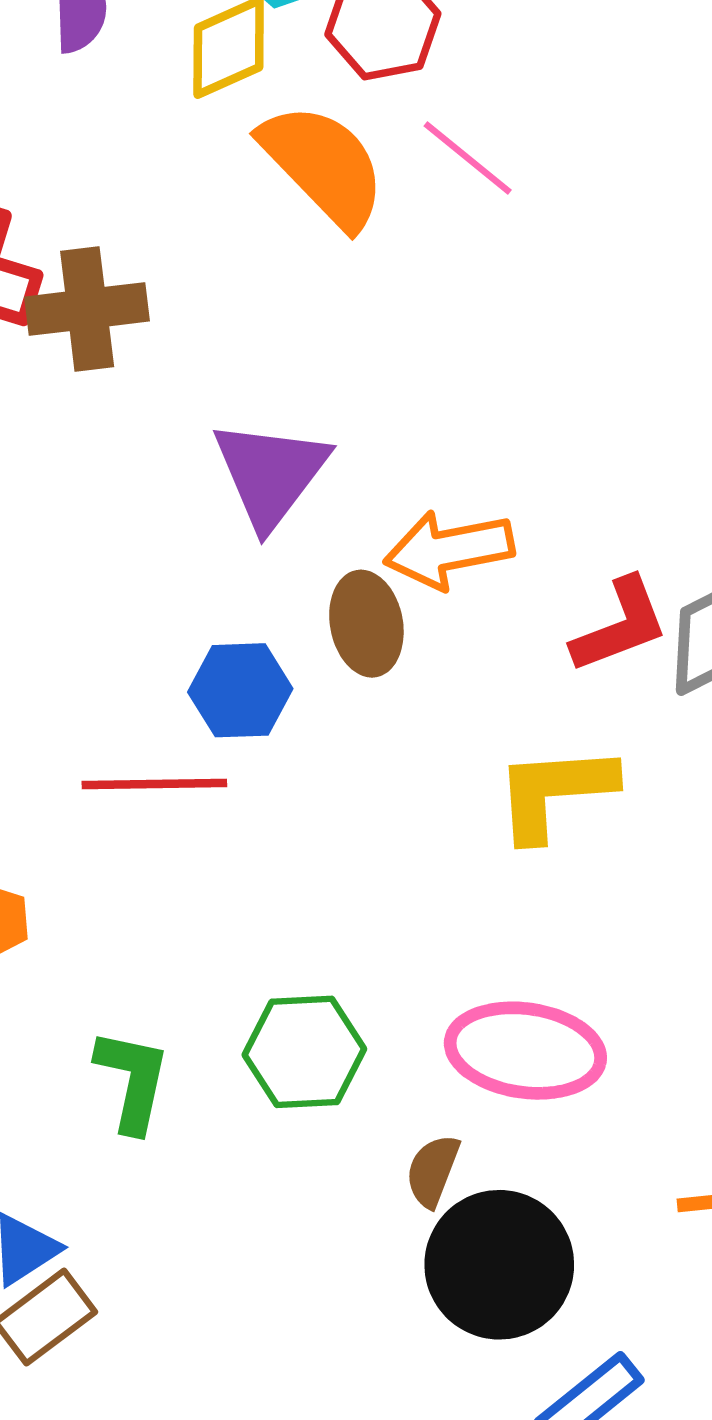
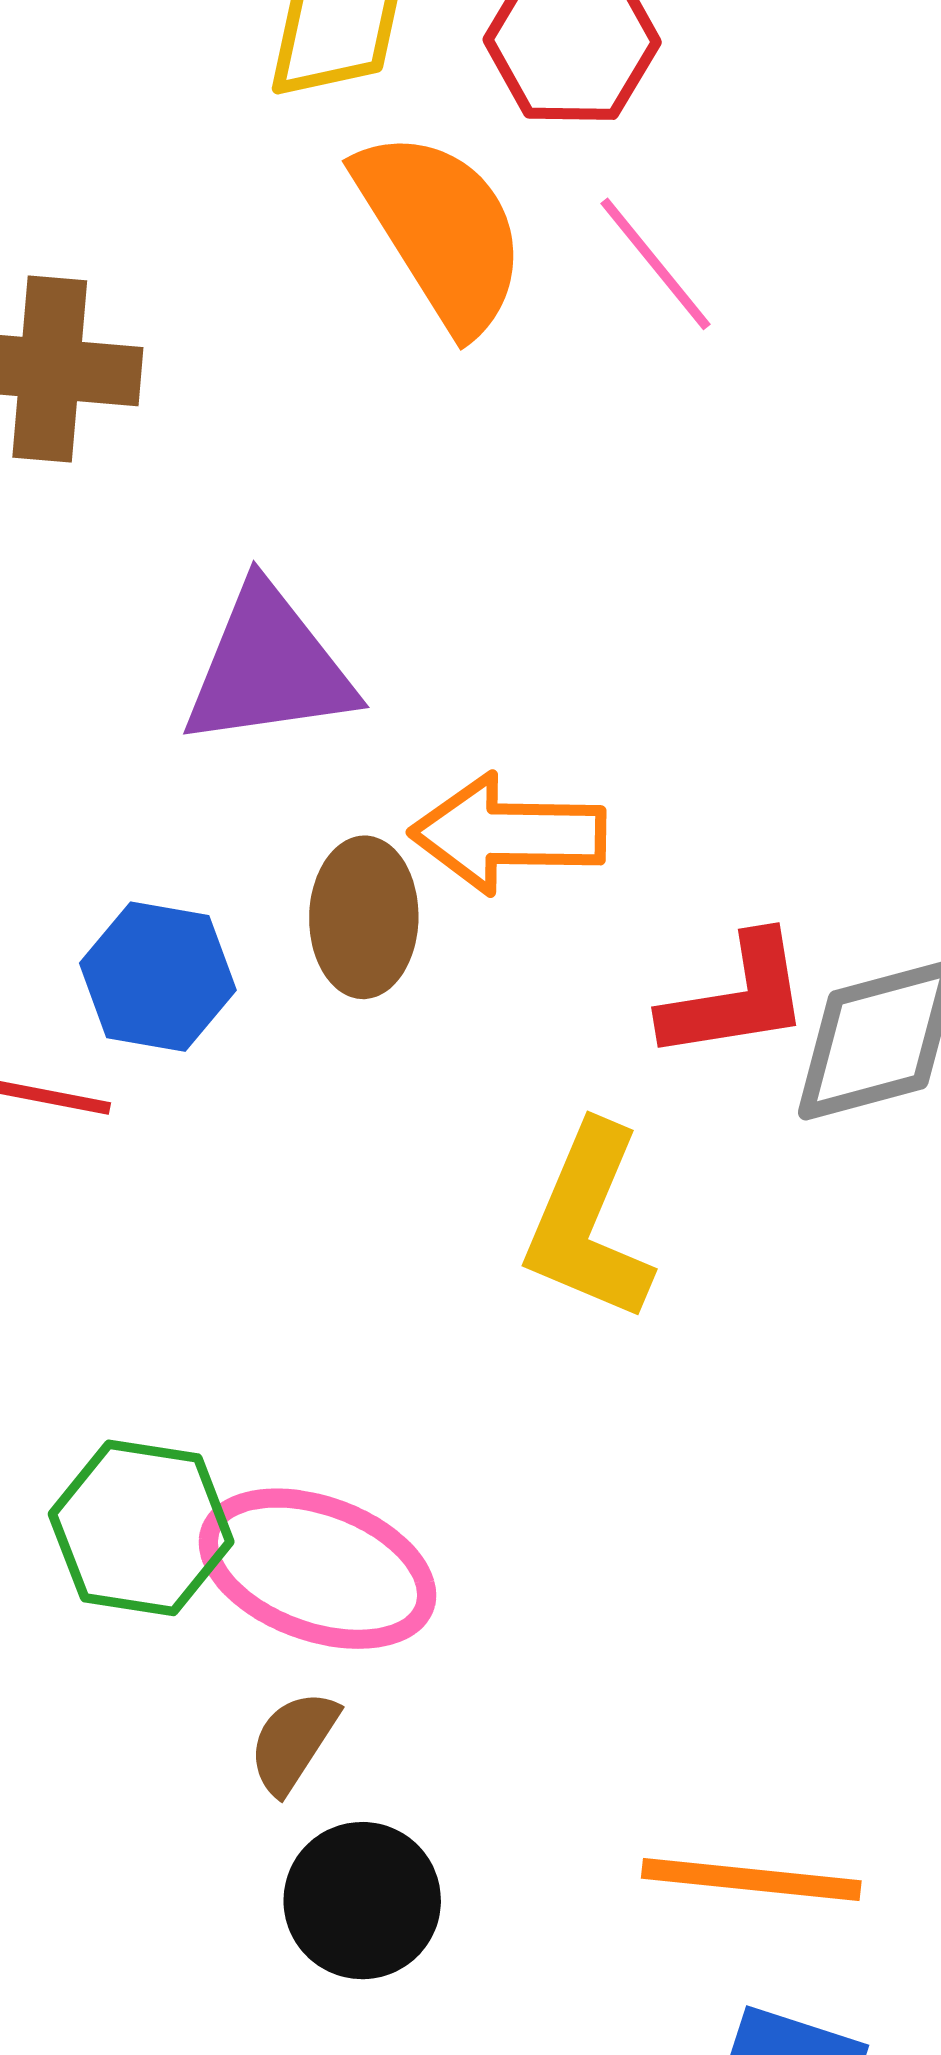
purple triangle: (270, 474) -> (269, 667), turned 33
yellow L-shape: (555, 792) -> (589, 1223), turned -75
pink ellipse: (525, 1051) -> (317, 1569), moved
black circle: (499, 1265) -> (362, 1901), size x0.7

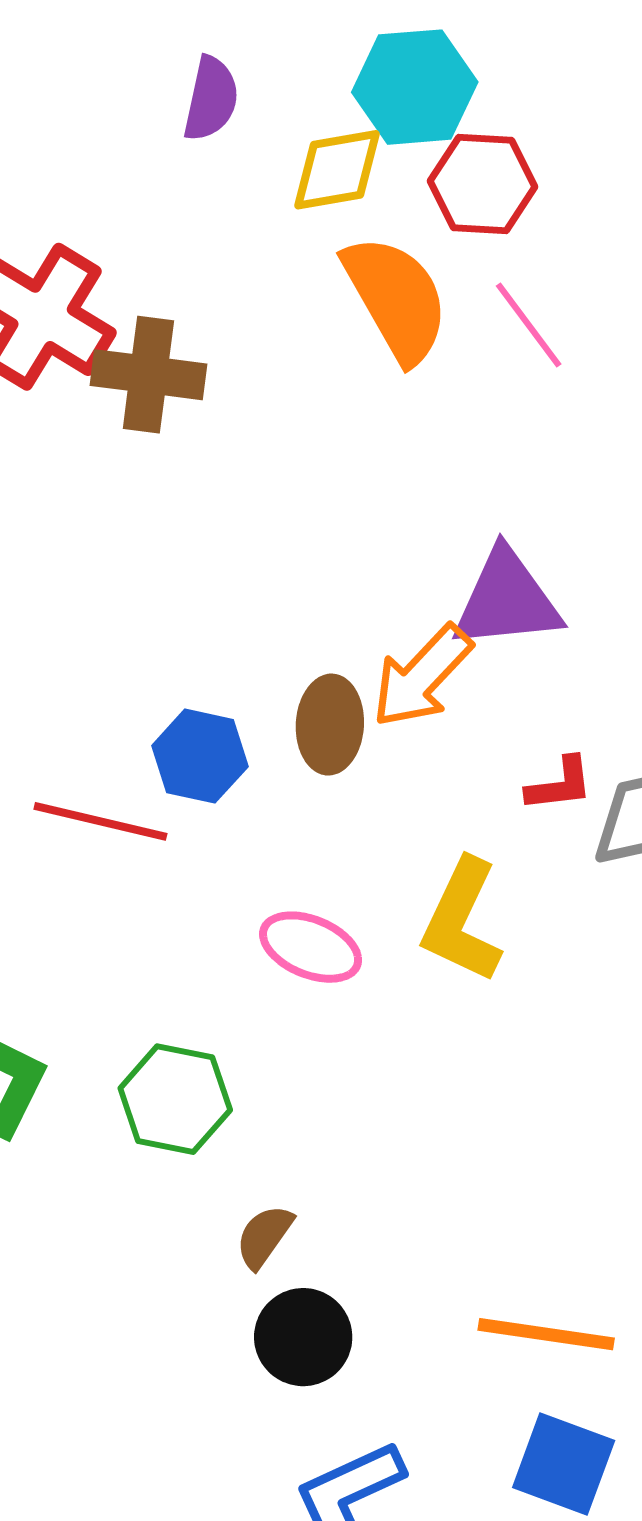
purple triangle: (269, 667) -> (507, 600), moved
orange arrow: (508, 834) -> (422, 676), turned -50
red L-shape: (736, 998) -> (560, 784), size x0.7
pink ellipse: (317, 1569) -> (311, 947), moved, size x0.7

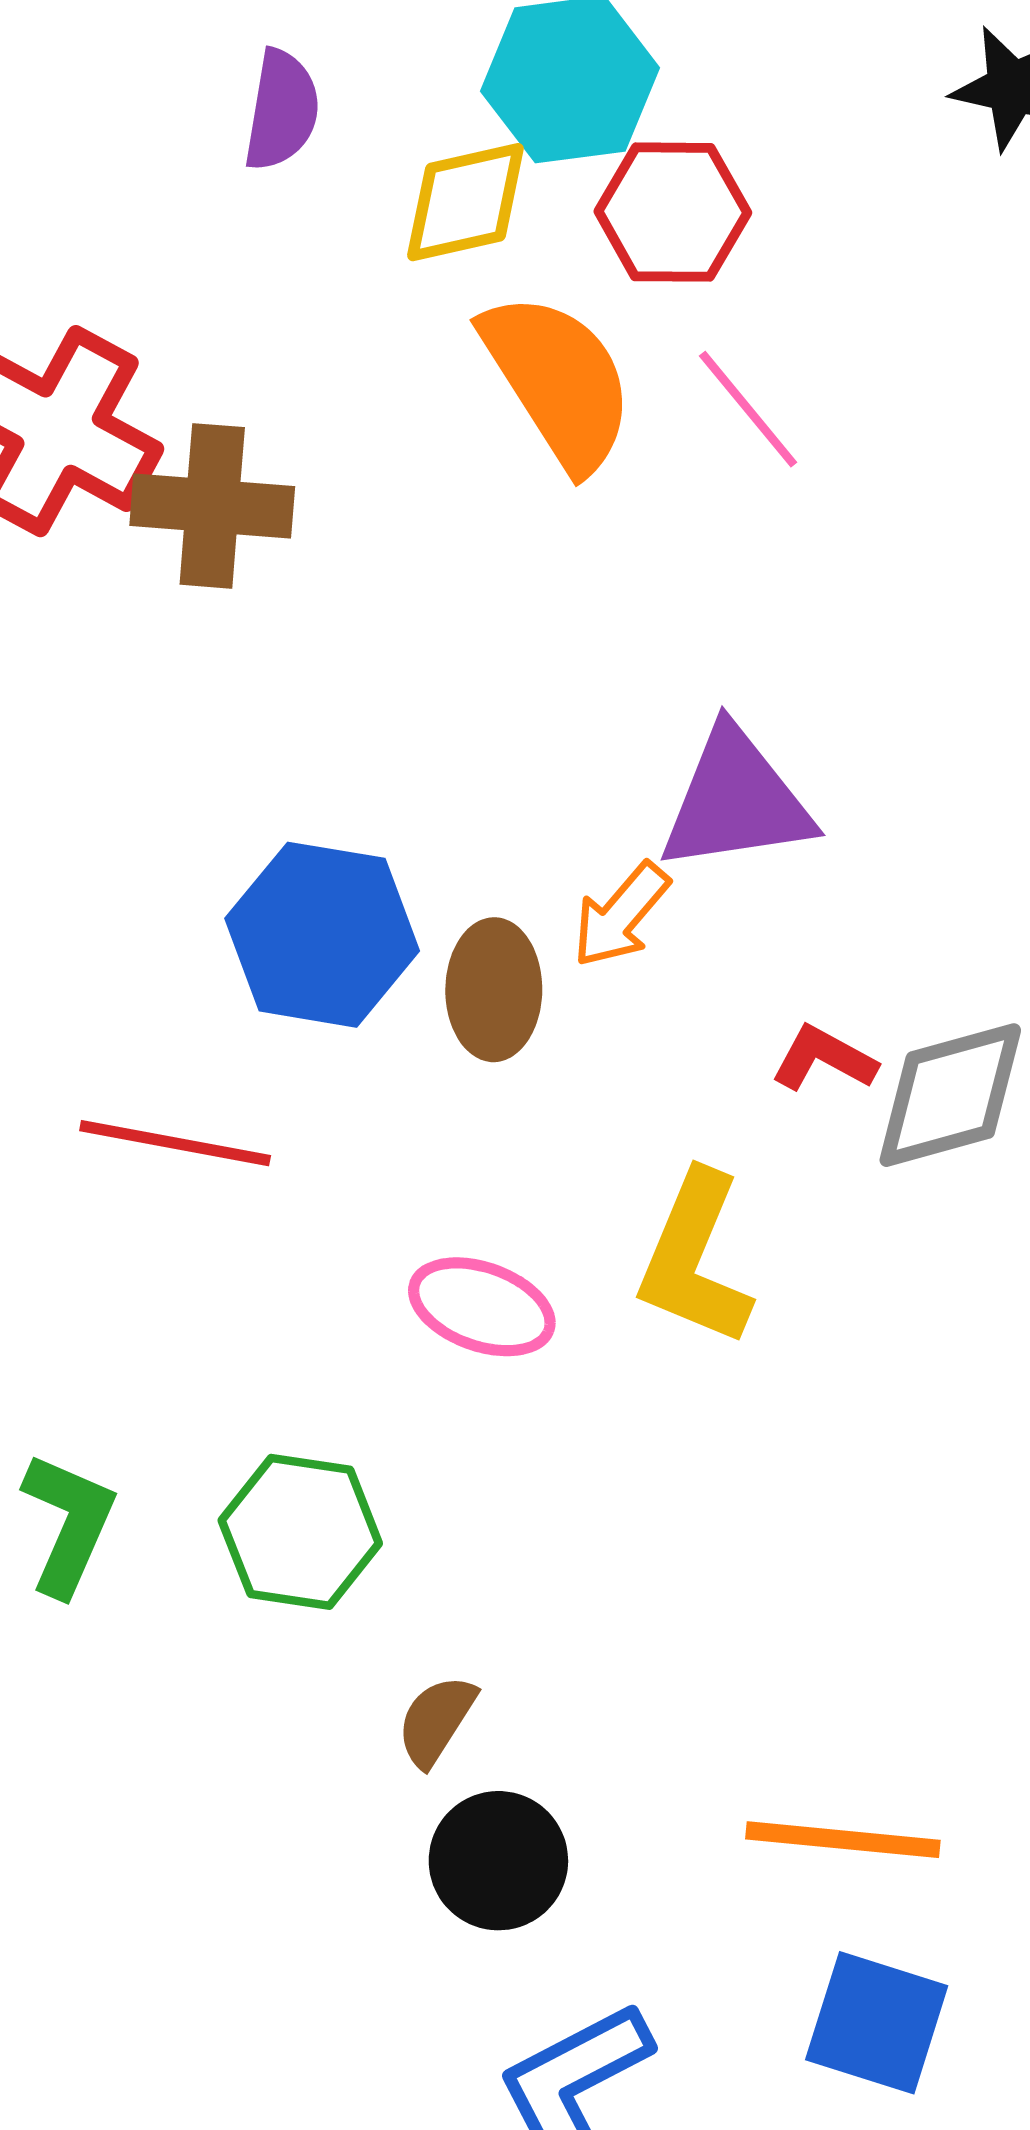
orange arrow: (422, 676) -> (621, 915), size x0.7
blue hexagon: (200, 756) -> (322, 935), moved, size x1.4
red L-shape: (560, 784) -> (824, 1059), turned -142

